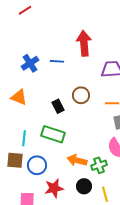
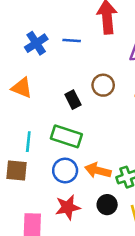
blue circle: (37, 165) -> (65, 170), moved

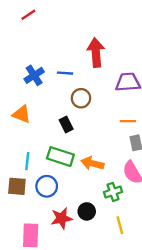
brown circle: (103, 85) -> (81, 98), moved
blue circle: (65, 170) -> (47, 186), moved
orange arrow: (98, 170) -> (92, 163), moved
black circle: (107, 205) -> (87, 211), moved

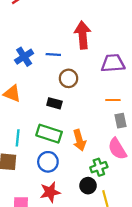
black rectangle: (66, 125) -> (54, 103), turned -48
orange arrow: (92, 163) -> (79, 140), turned -120
blue circle: (47, 186) -> (48, 162), moved
black circle: (87, 211) -> (88, 186), moved

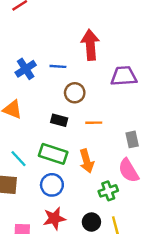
orange line: (113, 100) -> (94, 123), moved
cyan line: (18, 138) -> (18, 159), turned -49
black circle: (88, 186) -> (91, 222), moved

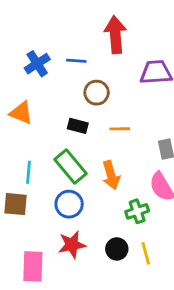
green rectangle: (53, 154) -> (70, 166), turned 32
cyan line: (18, 159) -> (28, 172), turned 48

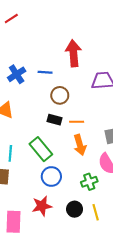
black rectangle: (78, 126) -> (55, 120), moved
orange arrow: (111, 175) -> (80, 145), moved
blue circle: (69, 204) -> (51, 176), moved

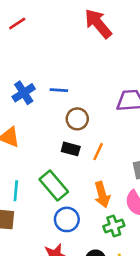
red arrow: (73, 53) -> (98, 24), moved, turned -35
orange line: (77, 122) -> (98, 152), turned -64
orange arrow: (80, 145) -> (102, 195), moved

